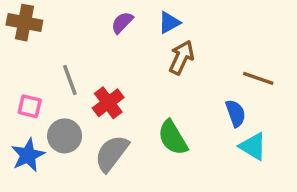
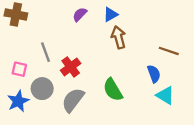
brown arrow: (181, 57) -> (119, 37), turned -40

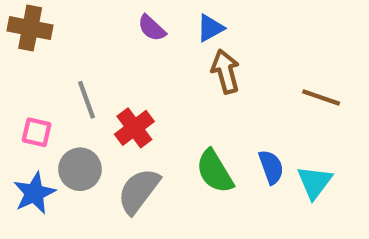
purple semicircle: (80, 14) -> (152, 28), turned -91
blue semicircle: (154, 74) -> (271, 167), moved
cyan triangle: (165, 95) -> (315, 182), turned 36

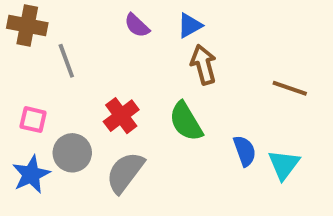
gray line: (87, 100) -> (66, 61), moved
green semicircle: (215, 171) -> (186, 121), moved

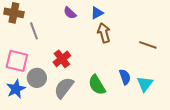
pink square: (33, 120) -> (17, 61), size x1.6
green semicircle: (186, 121) -> (97, 85), moved

